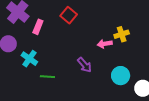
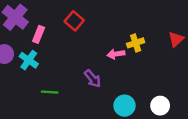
cyan cross: (29, 59) -> (29, 60), moved
cyan circle: (121, 76) -> (124, 106), moved

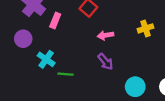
pink arrow: (116, 54) -> (106, 35), moved
cyan cross: (29, 60) -> (46, 59), moved

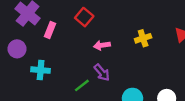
cyan cross: (46, 59) -> (41, 70), turned -30
green line: (66, 74) -> (82, 85), moved, turned -42

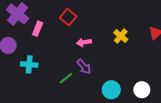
yellow cross: (143, 38) -> (121, 36), turned -32

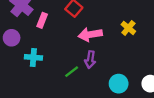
pink arrow: (84, 42) -> (90, 34), size x1.5
purple arrow: (84, 67) -> (90, 60), turned 49

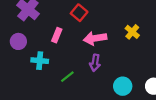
pink rectangle: (42, 20) -> (57, 35), moved
green line: (72, 72) -> (67, 77), moved

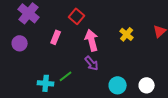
pink arrow: (95, 38) -> (92, 40), turned 85
cyan cross: (40, 61) -> (46, 83), moved
purple arrow: (95, 63) -> (92, 63), turned -49

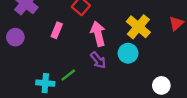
yellow cross: (127, 34) -> (138, 27), size x1.5
cyan circle: (118, 85) -> (128, 53), moved

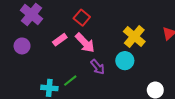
pink rectangle: (57, 30) -> (60, 40), turned 32
pink arrow: (98, 34) -> (85, 43), moved, turned 150

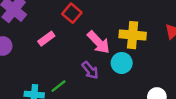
yellow cross: (134, 37) -> (133, 35), turned -35
pink arrow: (85, 43) -> (99, 42), moved

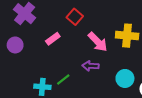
cyan circle: (122, 63) -> (125, 78), moved
purple arrow: (90, 70) -> (90, 66), turned 133

